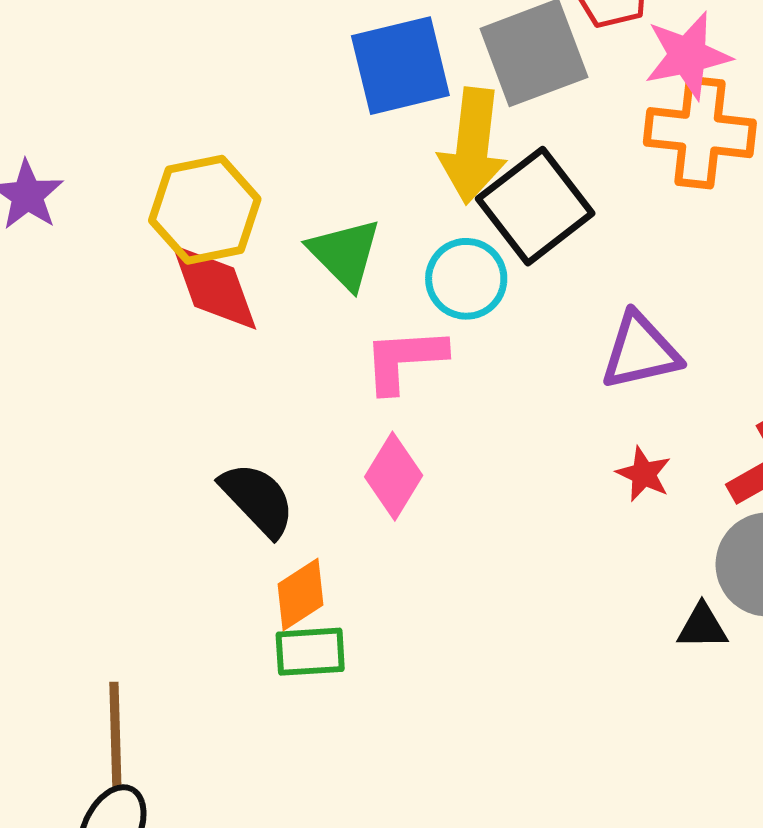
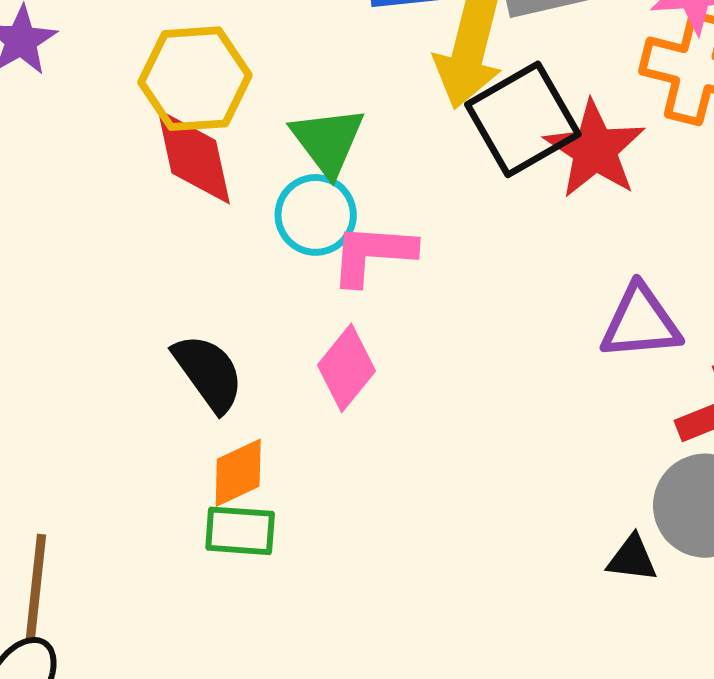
cyan circle: (466, 279) -> (316, 215), moved
purple triangle: (640, 351) -> (640, 322), moved
red star: (644, 474) -> (595, 149), moved, size x1.8

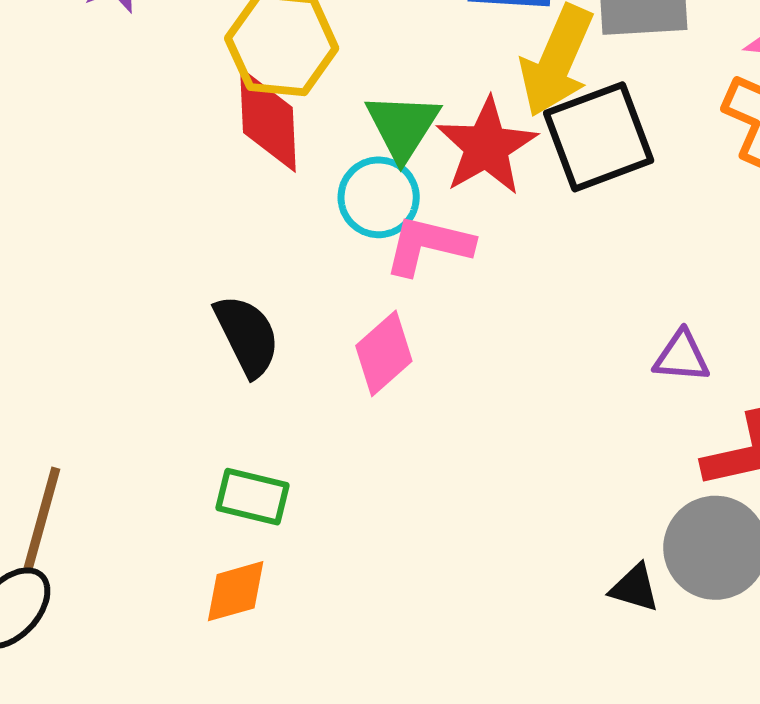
red star: (595, 149) -> (486, 146), moved
purple triangle: (640, 322) -> (681, 357), size x0.7
orange diamond: (238, 473) -> (236, 591), moved

